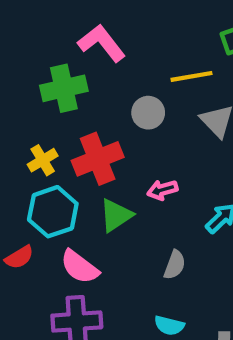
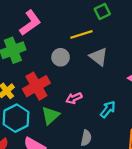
pink L-shape: (102, 43) -> (30, 23), turned 100

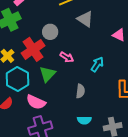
gray circle: (61, 57) -> (50, 32), moved
pink arrow: (74, 98) -> (67, 57), turned -120

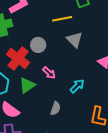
red cross: (33, 49) -> (18, 58), turned -30

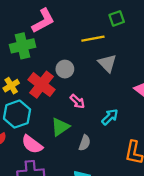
green triangle: (27, 85) -> (60, 127), moved

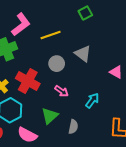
yellow line: (93, 39) -> (51, 35), moved
gray circle: (65, 69) -> (57, 64), moved

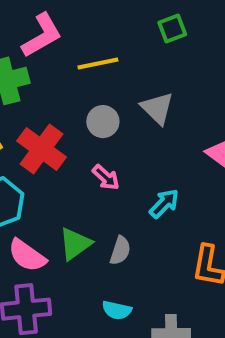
green triangle: (50, 116) -> (75, 244), moved

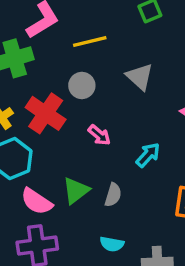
gray circle: (103, 122) -> (82, 85), moved

